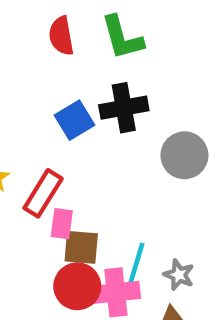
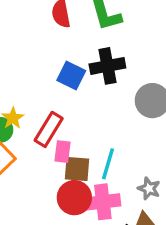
blue square: (75, 120) -> (71, 75), turned -32
cyan line: (136, 264) -> (108, 164), moved

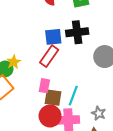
blue square: (71, 75) -> (53, 37), turned -36
red rectangle: (49, 129) -> (49, 56), moved

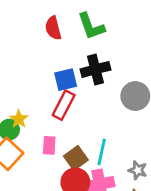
pink rectangle: (44, 86) -> (49, 145), moved
brown square: (53, 98) -> (76, 158), turned -36

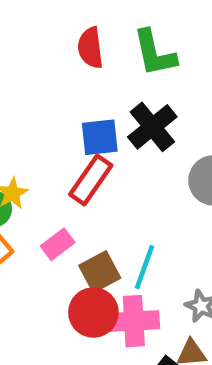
black cross: (95, 69) -> (152, 127), turned -32
pink rectangle: (49, 145) -> (58, 244), turned 42

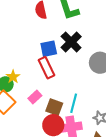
red rectangle: (91, 180) -> (47, 68), turned -55
brown square: (100, 272) -> (54, 107), turned -36

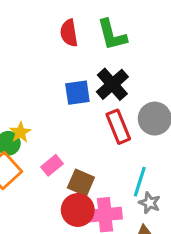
red rectangle: (47, 68) -> (118, 127), moved
cyan line: (74, 103) -> (140, 182), moved

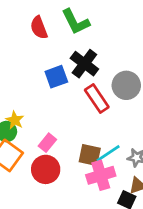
cyan line: (140, 182) -> (108, 153), moved, turned 50
brown square: (81, 183) -> (90, 155), moved
red circle: (78, 210) -> (46, 169), moved

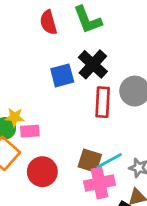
red rectangle: (97, 98) -> (103, 102), turned 32
yellow star: (15, 120) -> (15, 117), turned -30
pink rectangle: (47, 143) -> (30, 131), moved, turned 42

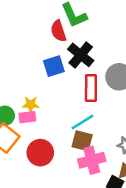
red semicircle: (48, 22) -> (58, 31), moved
yellow star: (15, 117) -> (31, 104), moved
cyan line: (109, 161) -> (82, 122), moved

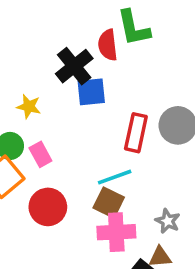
black cross: (81, 55) -> (74, 66), moved
yellow star: (31, 104) -> (29, 107), moved
pink rectangle: (27, 117) -> (40, 154), turned 56

